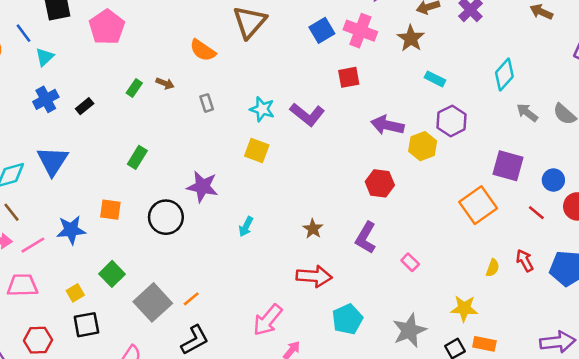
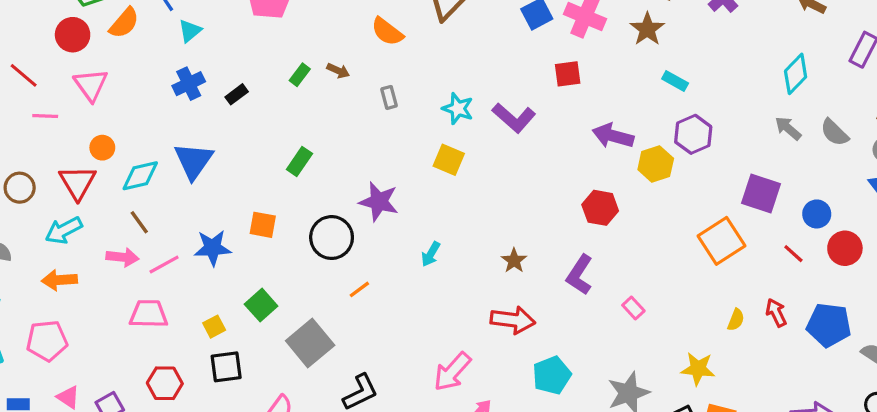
cyan diamond: (504, 75) -> (796, 74), moved
orange line: (191, 299) -> (359, 289), moved

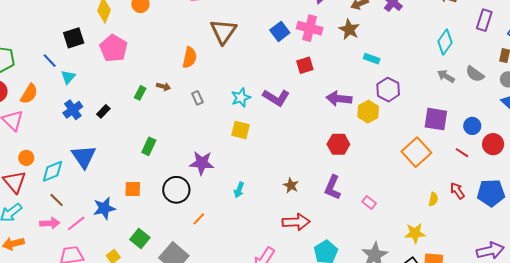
orange semicircle: (124, 23) -> (29, 94), moved
orange semicircle: (387, 32) -> (190, 58), turned -105
cyan star: (458, 109) -> (241, 98), turned -30

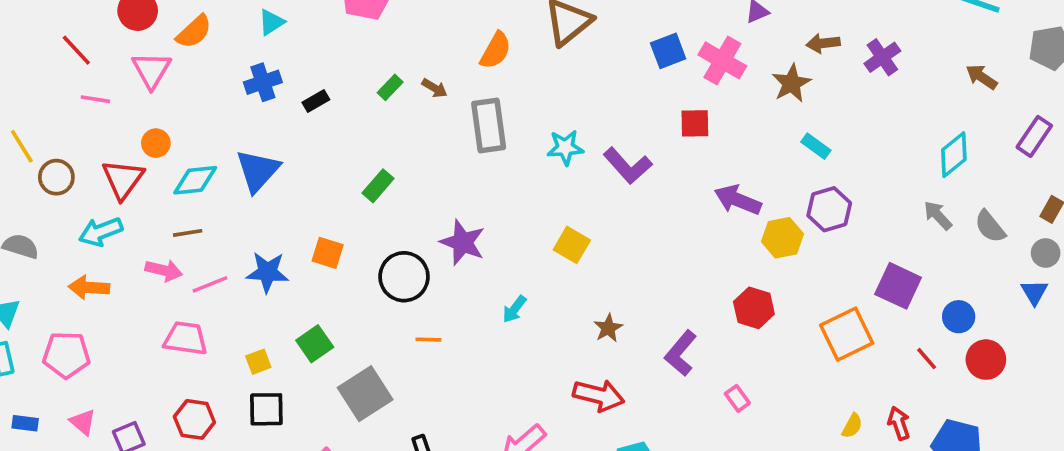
gray rectangle: (197, 98) -> (489, 126), size x2.0
yellow square: (240, 130) -> (572, 245), moved
red hexagon: (338, 144) -> (754, 308), moved
brown line: (57, 200) -> (188, 233), turned -70
orange line: (199, 219) -> (428, 340), turned 32

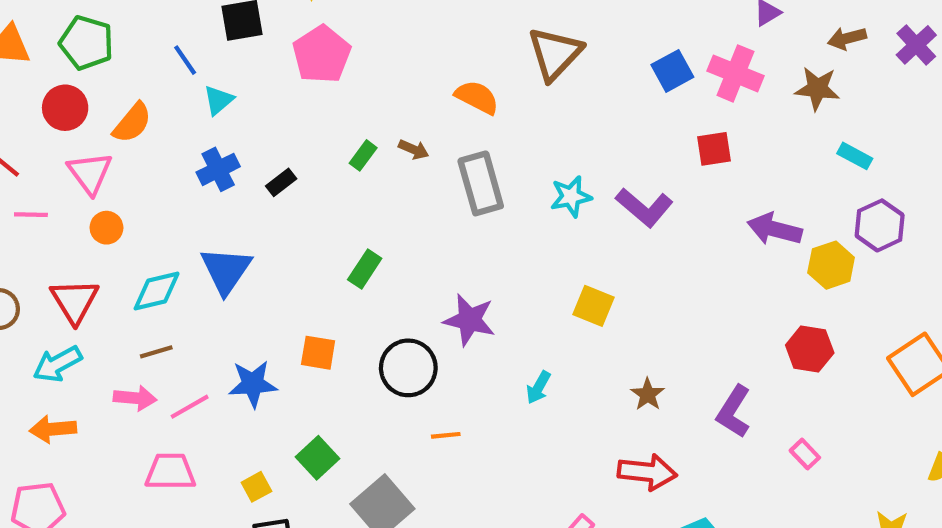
orange semicircle: (496, 50) -> (477, 97), turned -84
brown star: (791, 83) -> (817, 89), turned -30
orange circle: (156, 143) -> (106, 228), moved

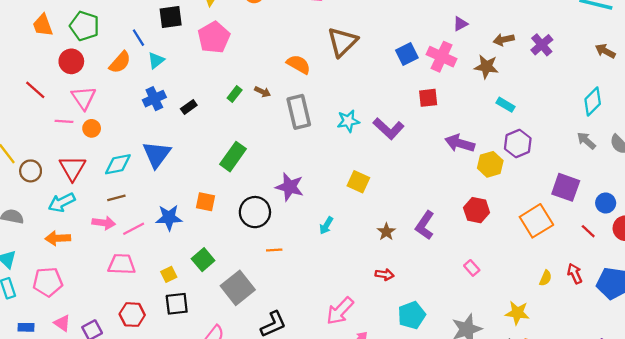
orange semicircle: (132, 123) -> (120, 62), moved
pink line: (31, 215) -> (64, 121), moved
green rectangle: (365, 269) -> (233, 157), size x1.4
purple L-shape: (734, 412) -> (425, 225), moved
red arrow: (647, 472) -> (384, 275), size x0.6

